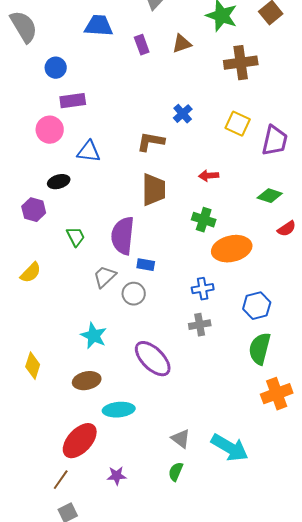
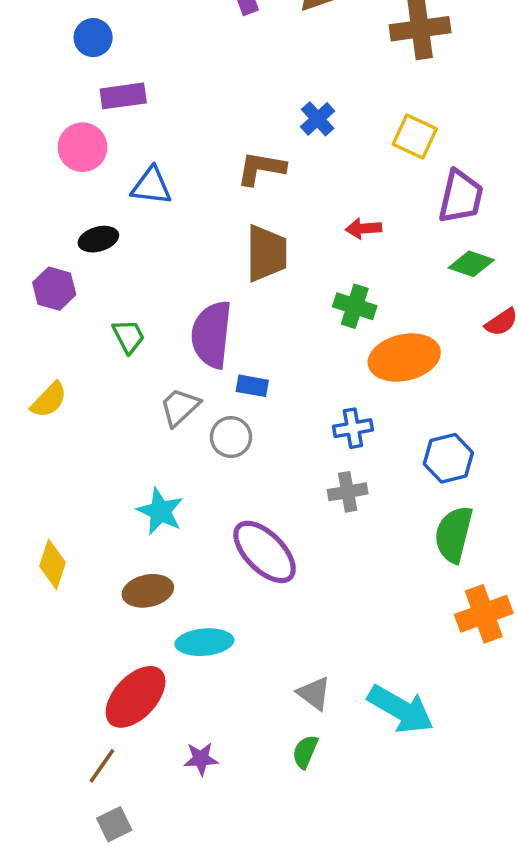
purple trapezoid: (275, 141) -> (461, 197), moved

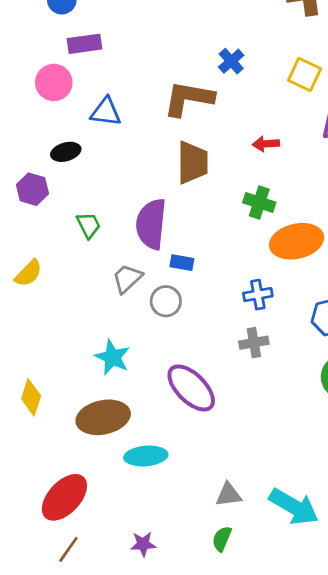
brown L-shape: (261, 168) -> (189, 98), size x1.4
brown ellipse: (148, 591) -> (103, 417), size x1.4
gray triangle: (314, 693) -> (229, 495), turned -44
red ellipse: (136, 697) -> (64, 497), moved

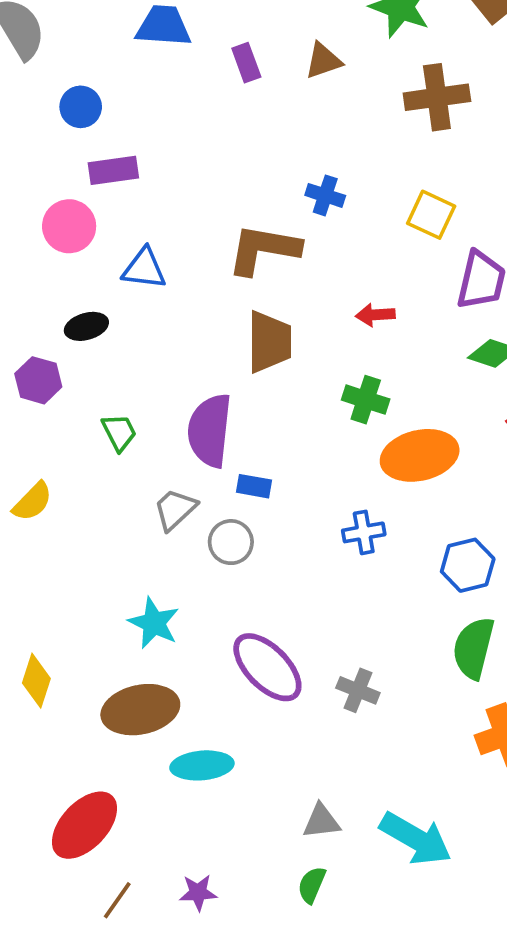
blue cross: (231, 61) -> (325, 195), turned -30
gray cross: (254, 343) -> (358, 690), moved, turned 32
brown line: (68, 549) -> (117, 900), moved

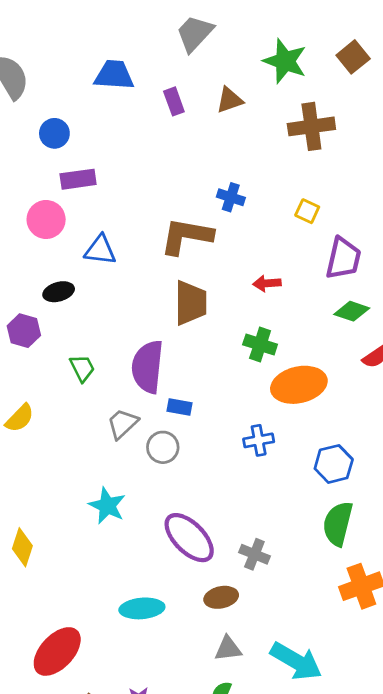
yellow square: (431, 215) -> (307, 211), size x0.7
brown ellipse: (140, 710) -> (221, 597), moved, size x0.6

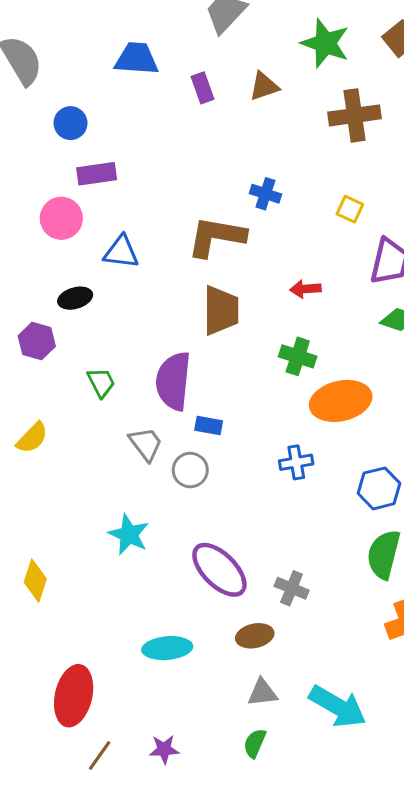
gray trapezoid: (122, 424) -> (146, 444), turned 96
red ellipse: (57, 651) -> (74, 696), turned -30

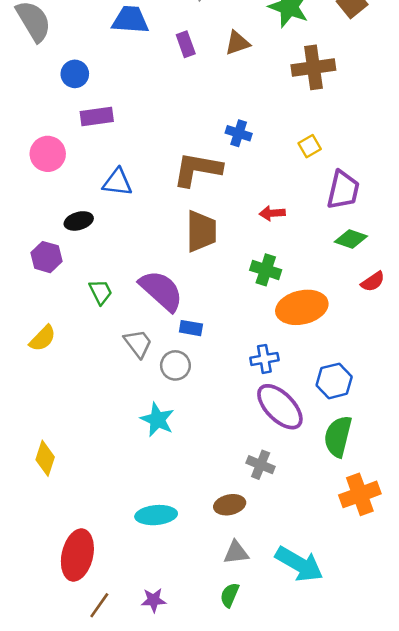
yellow square: (350, 209) -> (310, 146), turned 35
pink circle: (61, 218) -> (48, 154), moved
purple semicircle: (173, 381) -> (161, 291), turned 126
cyan star: (129, 534) -> (157, 420), moved
purple ellipse: (219, 570) -> (280, 407), moved

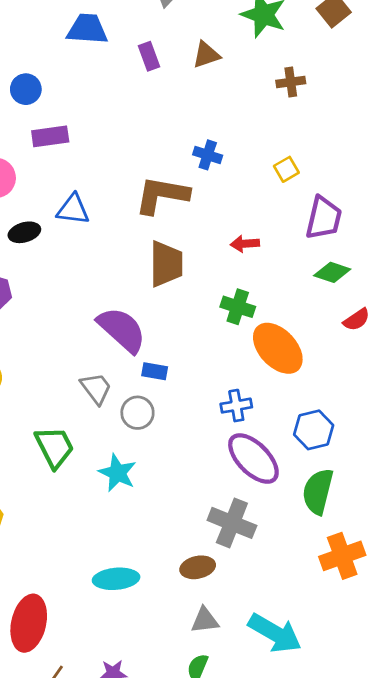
brown cross: (313, 67) -> (291, 82), size x0.6
black ellipse: (79, 221) -> (24, 232), moved
green trapezoid: (101, 292) -> (54, 447), moved, size x1.5
orange ellipse: (302, 307) -> (278, 348), turned 60
gray cross: (261, 465) -> (232, 523), size x1.5

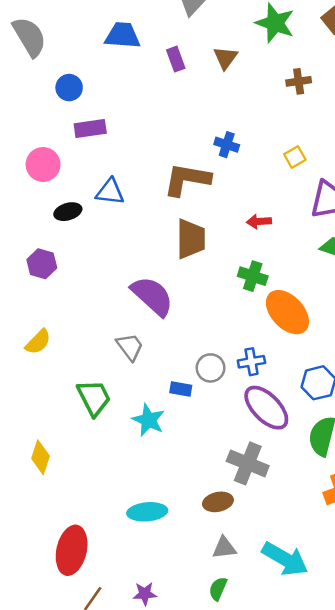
brown triangle: (206, 55) -> (225, 58), turned -35
blue rectangle: (155, 371) -> (181, 389), moved
gray circle: (137, 413) -> (211, 368), moved

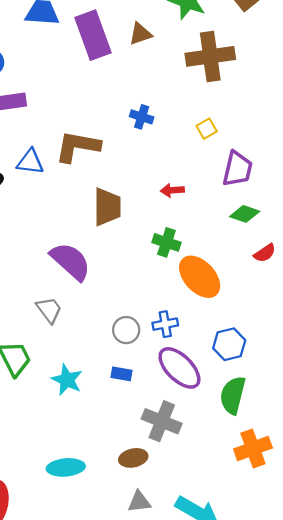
brown triangle: (225, 58) -> (140, 34), turned 35
purple rectangle: (176, 59) -> (93, 35), size x2.0
brown cross: (299, 81) -> (210, 56), size x2.0
brown L-shape: (187, 179) -> (78, 146), moved
blue rectangle: (181, 389) -> (121, 374), moved

